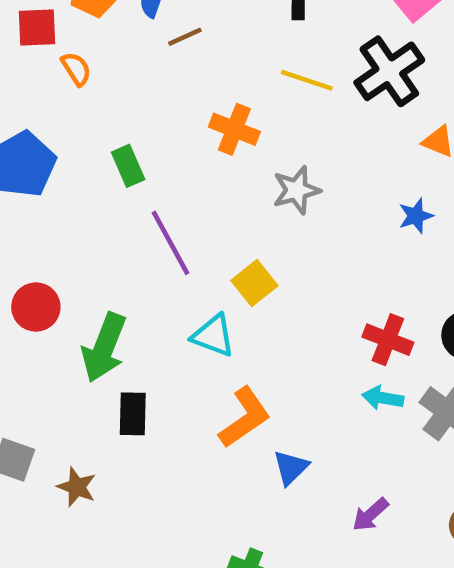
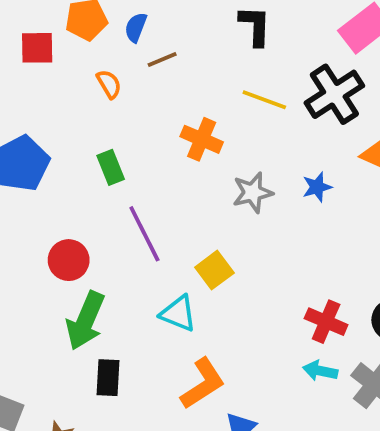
orange semicircle: (76, 69) -> (109, 84), moved
blue star: (416, 216) -> (317, 187), moved
red circle: (36, 307) -> (69, 260), moved

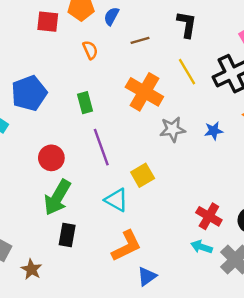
brown line: (162, 60) -> (140, 40), moved
yellow line: (264, 100) -> (187, 72), turned 32
orange cross: (202, 139) -> (144, 92), size x1.4

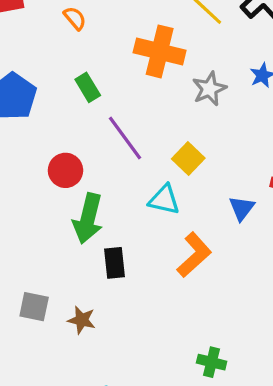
blue triangle: (147, 276) -> (242, 208), moved

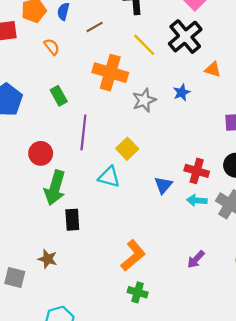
purple line: (125, 138) -> (83, 132), turned 40
orange L-shape: (194, 255) -> (133, 255), moved
gray square: (34, 307) -> (15, 278), moved

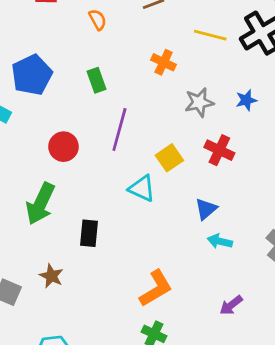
yellow line: (144, 45) -> (210, 35), turned -40
orange cross: (110, 73) -> (164, 62), size x0.6
red cross: (197, 171) -> (219, 150), moved
green arrow: (55, 188) -> (40, 204), moved
cyan arrow: (197, 200) -> (220, 241), moved

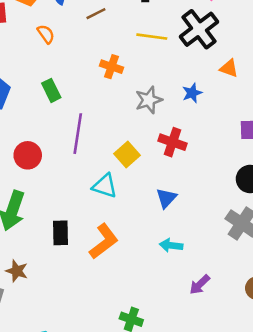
cyan arrow: (220, 241) -> (171, 245), moved
brown star: (51, 276) -> (17, 271), moved
orange L-shape: (156, 288) -> (104, 241), moved

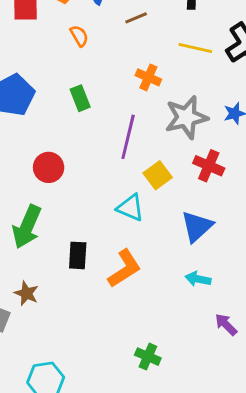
gray star: (149, 100) -> (186, 117), size x1.4
purple line: (78, 134) -> (128, 137), moved
blue triangle: (166, 198) -> (197, 227), size x1.4
purple arrow: (200, 285) -> (226, 325), turned 85

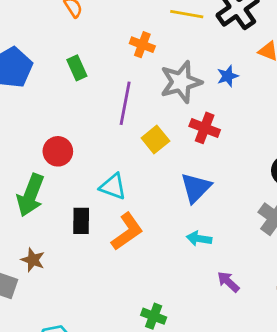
red circle: (49, 167) -> (58, 151), moved
cyan triangle: (130, 208) -> (113, 187), moved

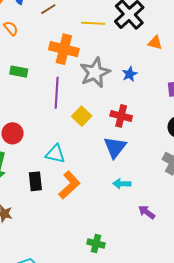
orange cross: (142, 45) -> (64, 49), size x1.6
green rectangle: (77, 68) -> (19, 72), turned -48
blue star: (228, 76) -> (130, 74), moved
red cross: (205, 128) -> (121, 116), moved

